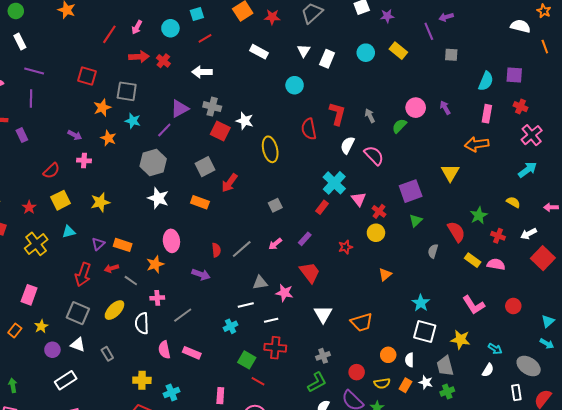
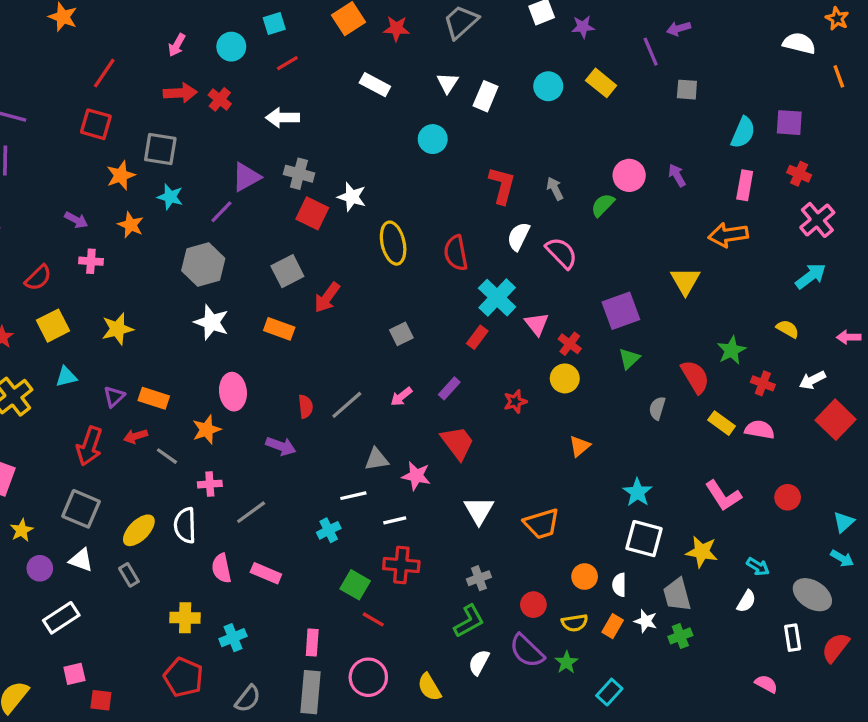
red line: (109, 34) -> (104, 73), moved
red semicircle: (309, 129) -> (456, 253), moved
yellow ellipse: (114, 310) -> (139, 530), moved

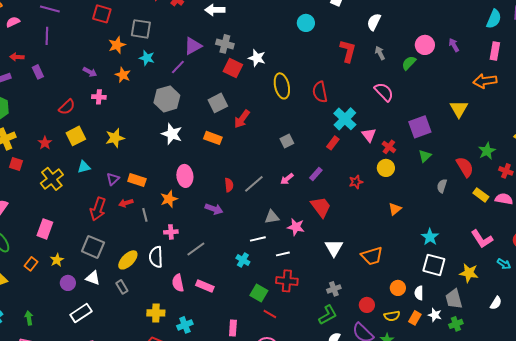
white semicircle: (519, 236) -> (374, 22), moved
gray line: (167, 456) -> (145, 215), turned 40
cyan cross: (329, 530) -> (243, 260), turned -32
cyan arrow: (758, 567) -> (504, 264), moved

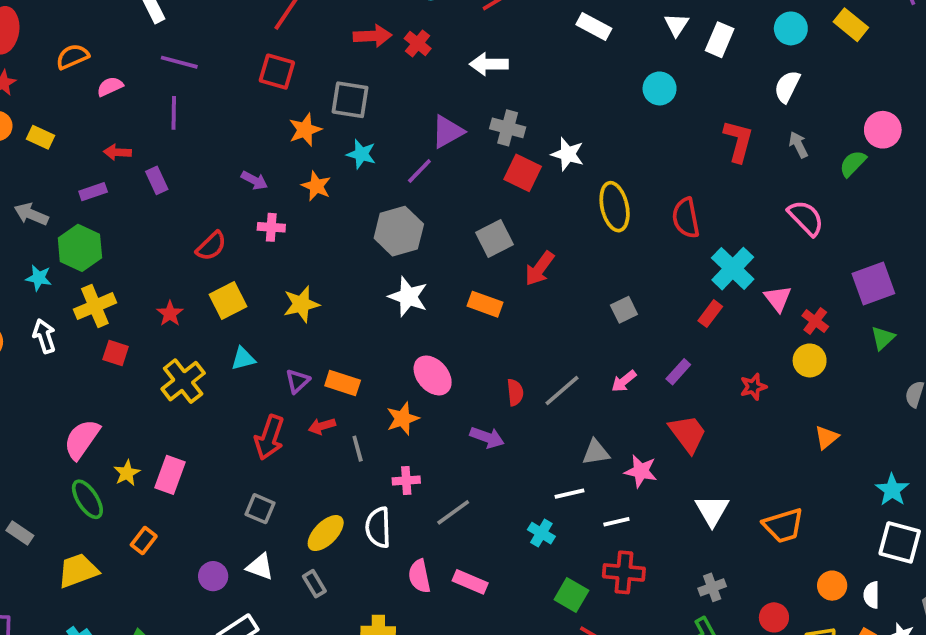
pink ellipse: (185, 176) -> (433, 375), turned -35
gray square: (93, 247) -> (260, 509), size x0.7
yellow star: (57, 260) -> (127, 473), moved

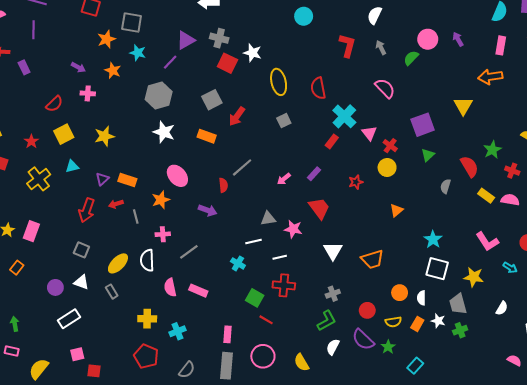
gray square: (624, 310) -> (284, 121), moved
gray line: (562, 390) -> (242, 167), moved

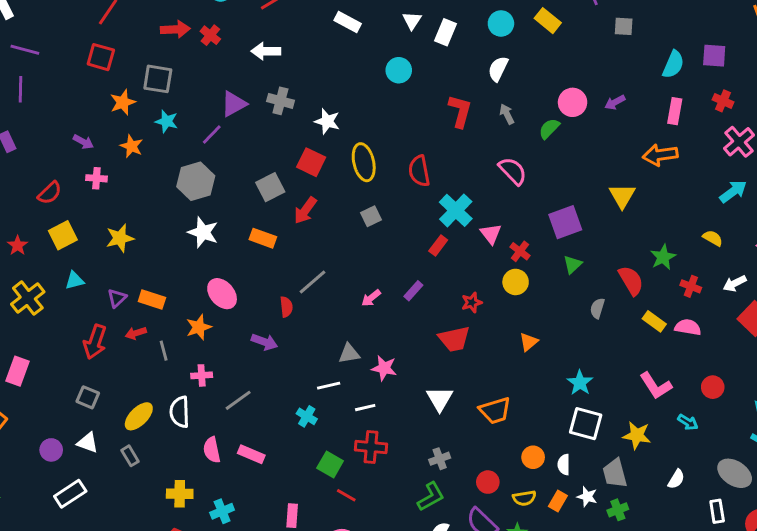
purple arrow: (458, 39) -> (615, 102), turned -88
red square: (227, 63) -> (311, 162), moved
red trapezoid: (319, 208) -> (454, 339), moved, turned 115

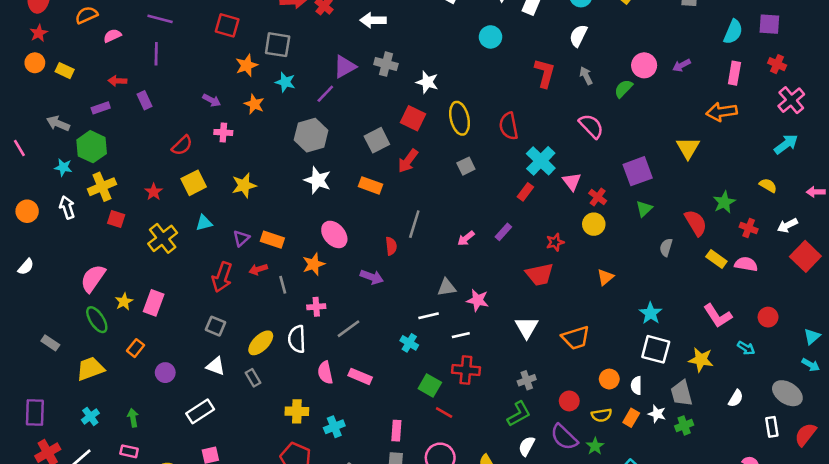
gray line: (313, 282) -> (414, 224), turned -32
purple circle: (51, 450) -> (165, 373), moved

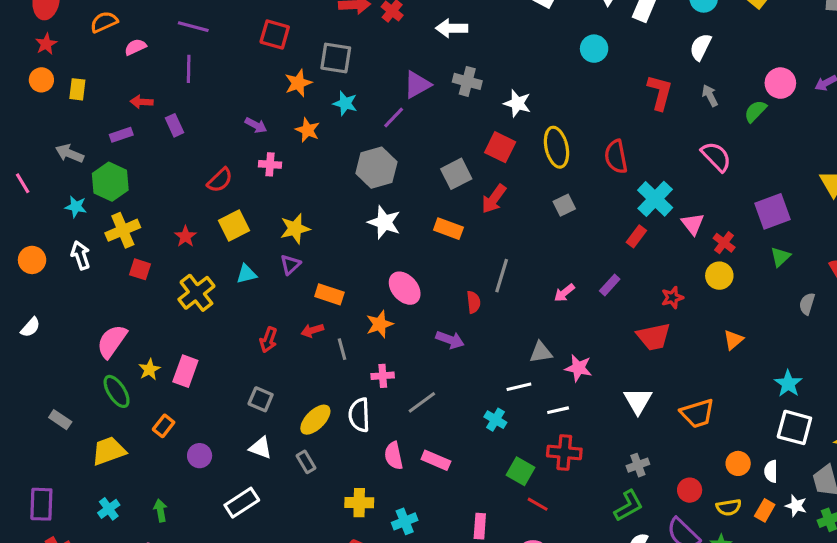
yellow rectangle: (65, 71) -> (77, 89), turned 72
purple triangle: (241, 238) -> (290, 265), moved
red arrow: (222, 277) -> (268, 340), size x0.7

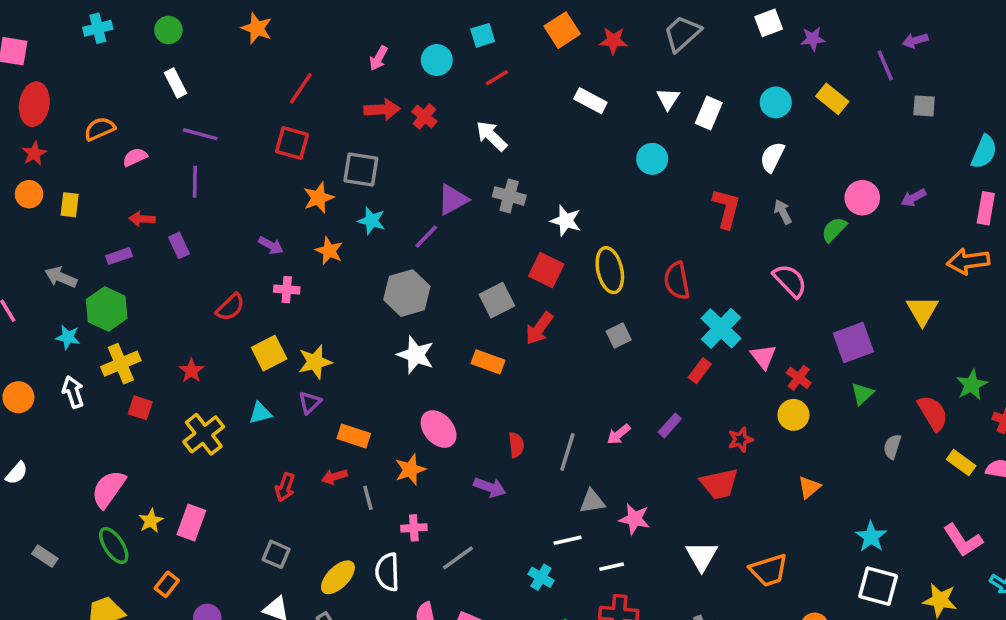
white arrow: (452, 28) -> (492, 136), turned 44
yellow square: (234, 225) -> (269, 353), moved
gray line: (502, 276) -> (567, 452), moved
gray rectangle: (60, 420) -> (45, 556), moved

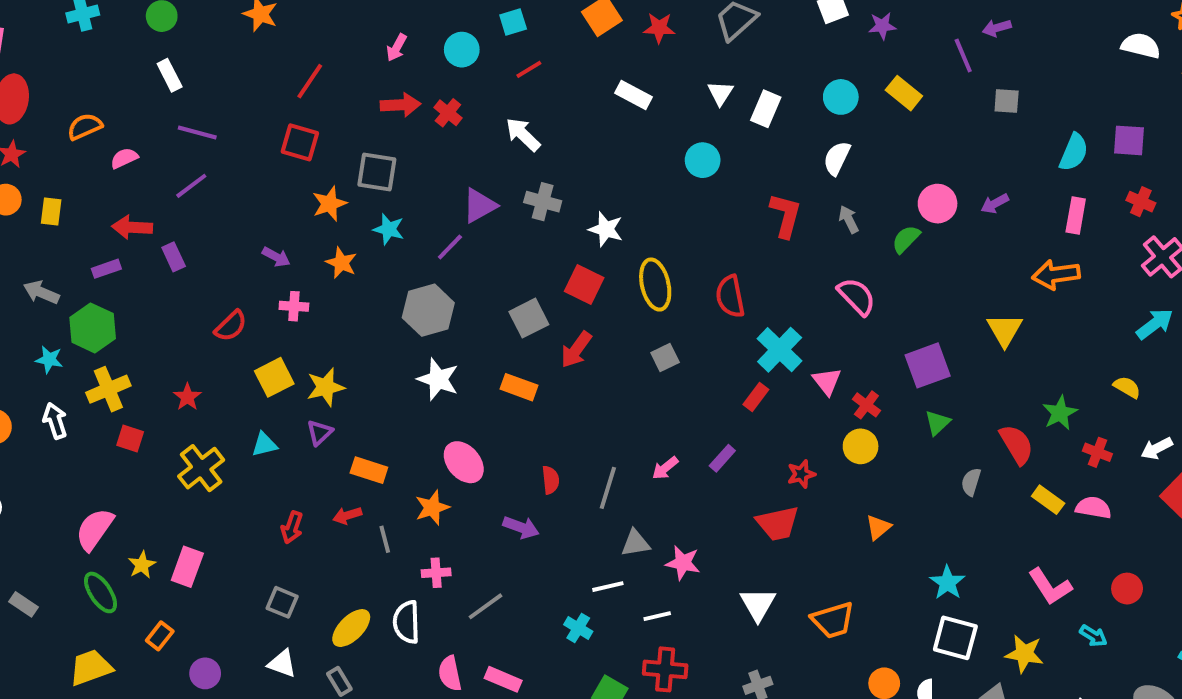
purple line: (195, 182) -> (191, 186), turned 52
red arrow: (142, 219) -> (132, 227), size x1.4

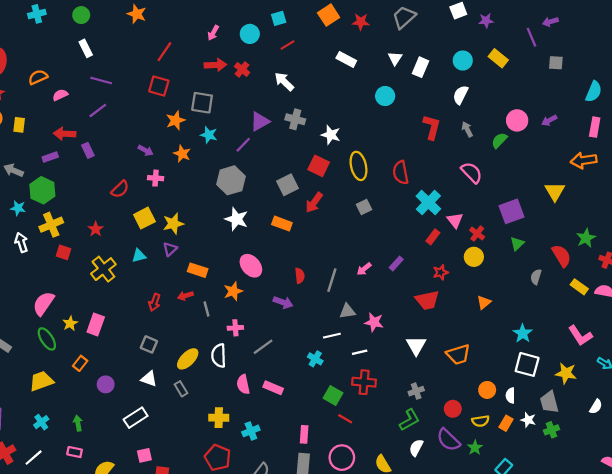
red rectangle: (756, 397) -> (433, 237), moved

